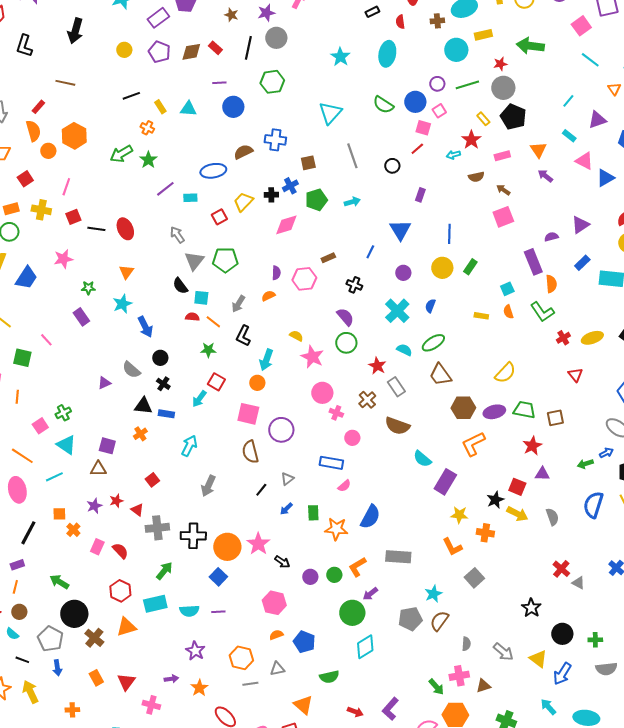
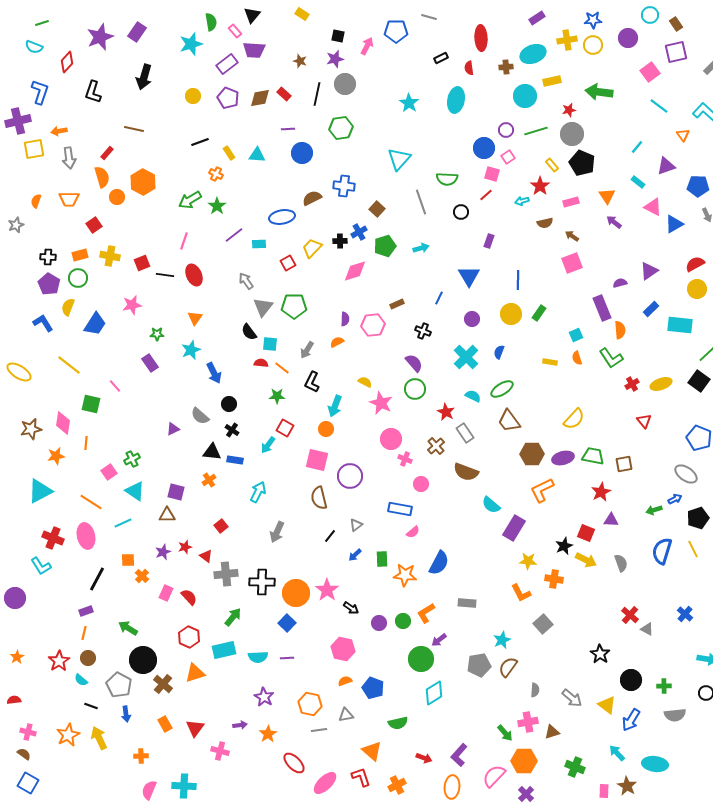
green semicircle: (383, 105) -> (447, 179), moved, turned -30
brown square: (308, 163) -> (377, 209), turned -35
pink line: (66, 187) -> (184, 241), moved
gray rectangle: (398, 557) -> (467, 603), size x0.7

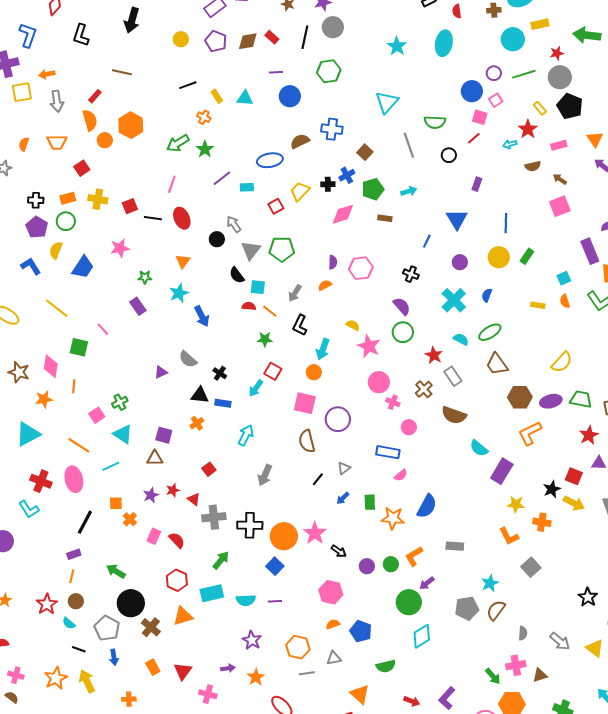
brown rectangle: (397, 304) -> (385, 218), moved, turned 32
black circle: (229, 404) -> (217, 239), moved
brown star: (31, 429) -> (19, 372), turned 30

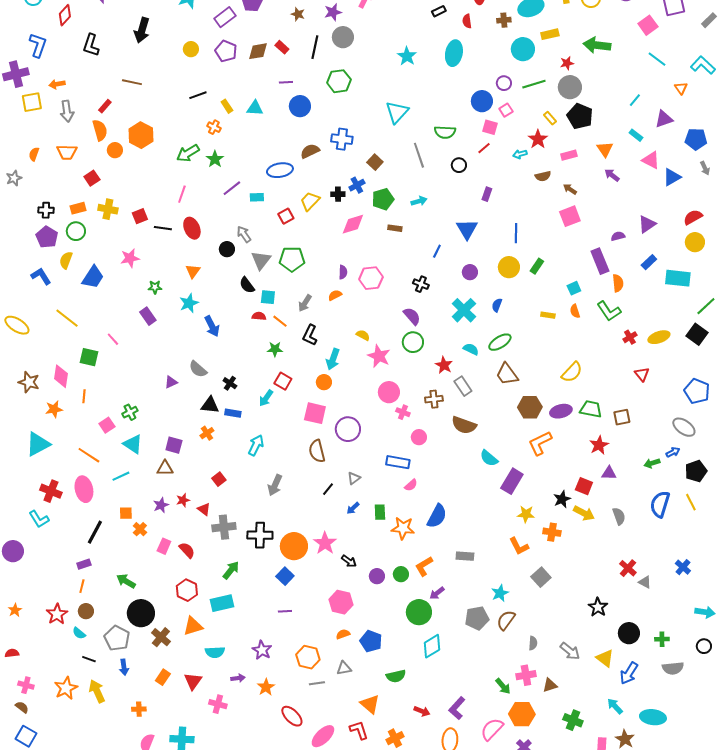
brown cross: (424, 389) -> (434, 399), turned 36
cyan semicircle: (246, 600) -> (215, 652), moved
orange rectangle: (153, 667) -> (163, 677), turned 63

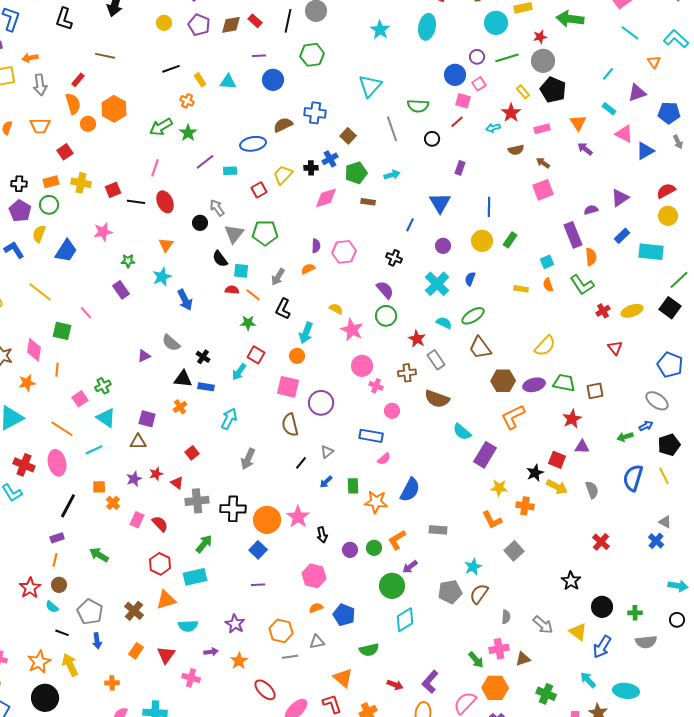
black arrow: (349, 561) -> (322, 535), turned 42
gray triangle: (645, 582) -> (665, 522), moved
black circle: (141, 613) -> (45, 698), moved

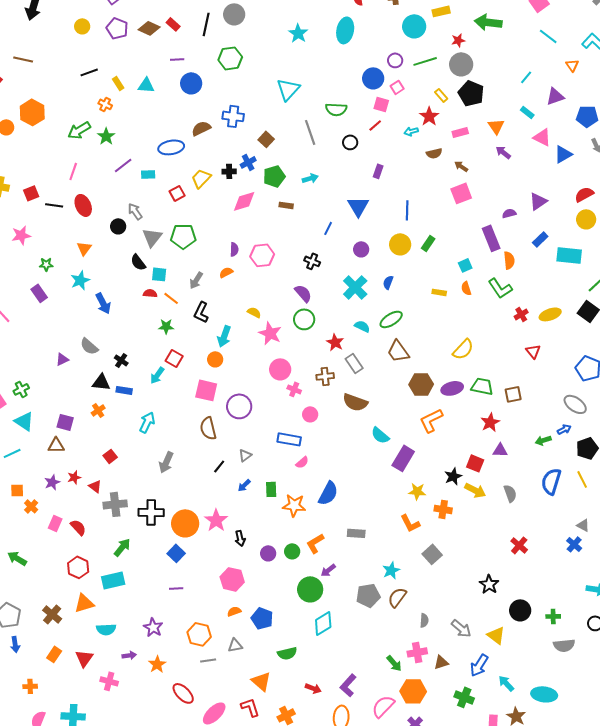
brown diamond: (231, 25) -> (149, 28), turned 35
blue arrow: (602, 647) -> (479, 665), moved

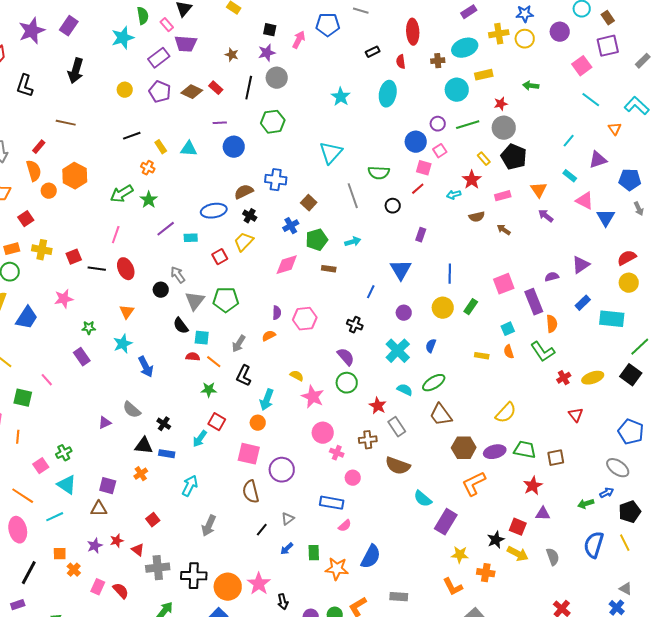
green arrow: (488, 22) -> (531, 86), size x0.6
blue triangle: (563, 154) -> (606, 218), turned -30
black cross: (229, 171) -> (250, 216), moved, turned 32
pink square: (461, 193) -> (504, 284), moved

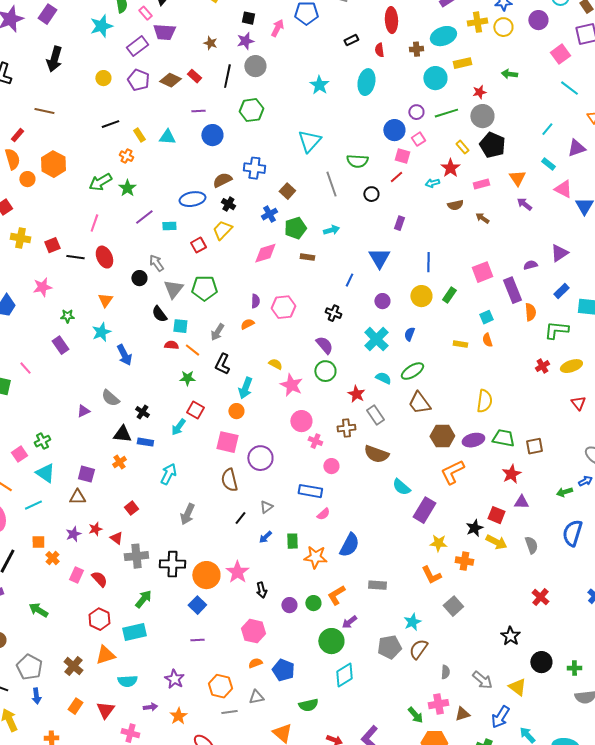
green L-shape: (543, 352) -> (556, 330), moved, turned 130
yellow semicircle: (506, 413) -> (484, 401), turned -35
red triangle: (576, 415) -> (578, 403), moved

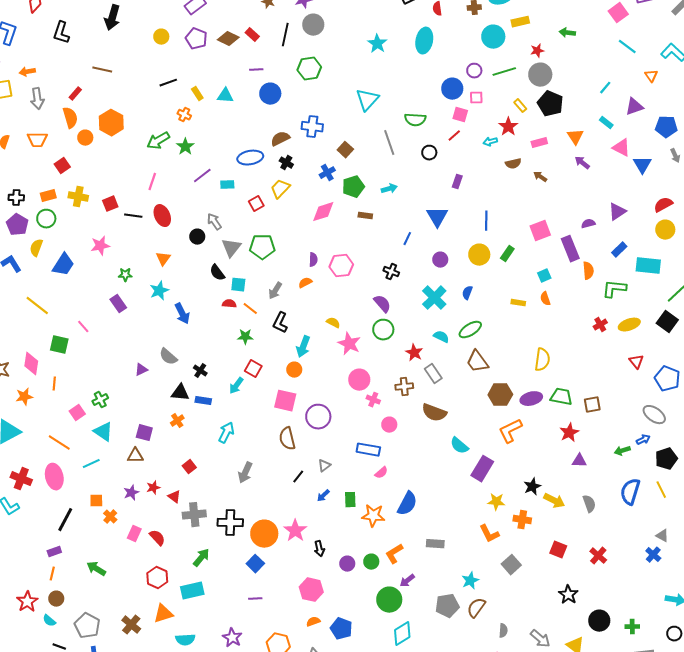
pink square: (418, 139) -> (476, 98), turned 32
red square: (496, 515) -> (558, 550), moved

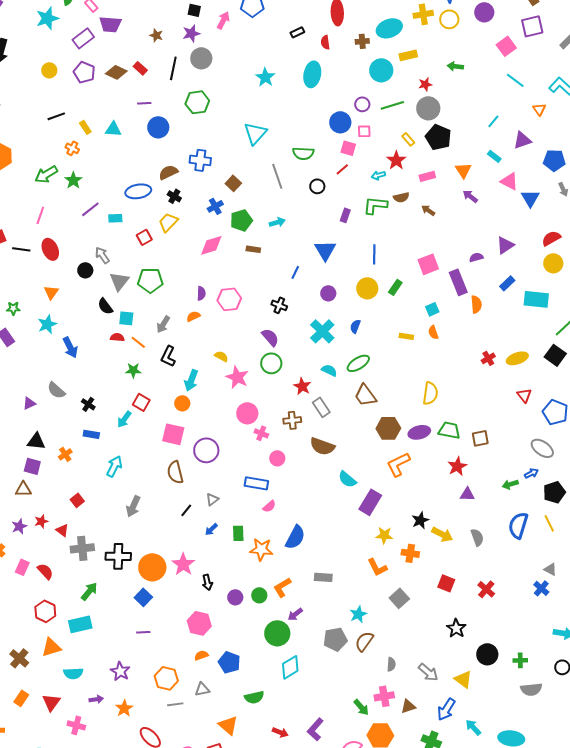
green L-shape: (614, 289) -> (375, 205), moved
black triangle: (180, 393) -> (36, 441), moved

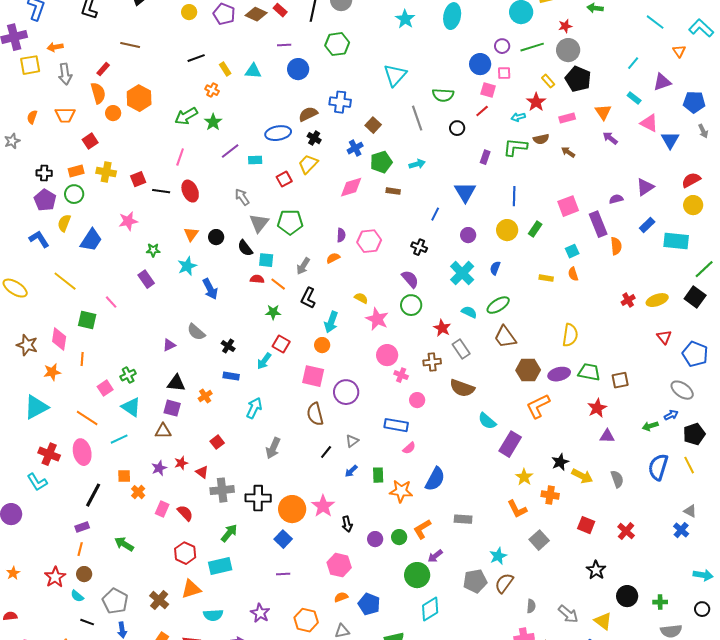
black circle: (85, 270) -> (216, 237), moved
yellow star: (384, 535) -> (524, 477), turned 30

